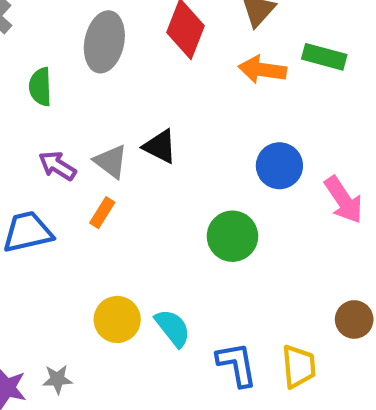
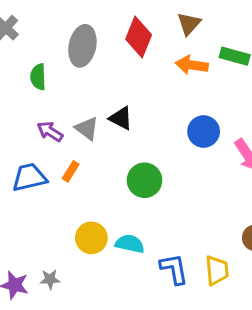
orange rectangle: (102, 213) -> (71, 171), moved
green circle: (232, 236) -> (145, 180), moved
cyan semicircle: (173, 328) -> (130, 244), turned -40

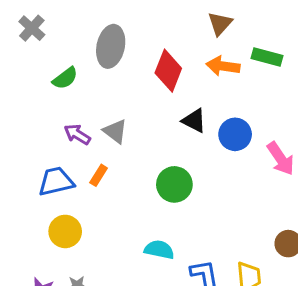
red diamond: (139, 37) -> (168, 71), moved
green semicircle: (38, 77) -> (65, 78), turned -125
black triangle: (121, 118) -> (194, 121), moved
yellow circle: (91, 238) -> (65, 231), moved

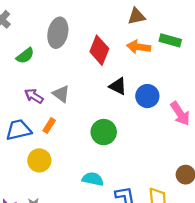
brown triangle: (220, 24) -> (136, 16), turned 36
yellow circle: (65, 231) -> (39, 160), moved

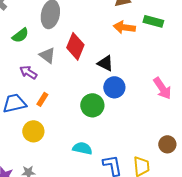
red diamond: (99, 50) -> (75, 46), moved
gray triangle: (61, 94) -> (47, 55), moved
blue circle: (147, 96) -> (114, 87), moved

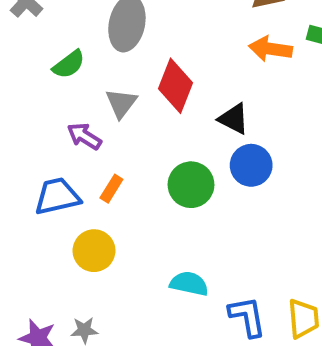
gray triangle: (47, 55) -> (121, 103), turned 30
green circle: (92, 105) -> (191, 185), moved

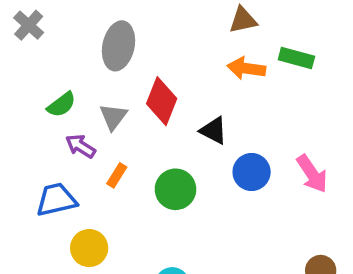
green semicircle: (69, 64) -> (61, 105), moved
blue circle: (251, 165) -> (252, 172), moved
orange rectangle: (111, 189) -> (117, 175), moved

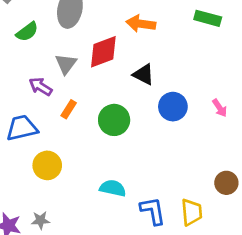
orange arrow: (246, 68) -> (141, 24), moved
red diamond: (162, 101) -> (103, 52), turned 48
green semicircle: (61, 105) -> (27, 32), moved
pink arrow: (312, 174) -> (220, 108), size x0.6

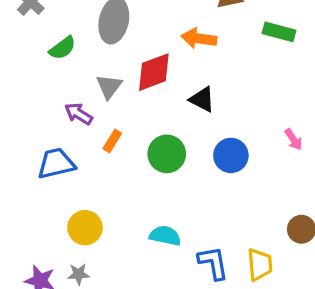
blue circle: (173, 107) -> (231, 155), moved
yellow circle: (47, 165) -> (85, 228), moved

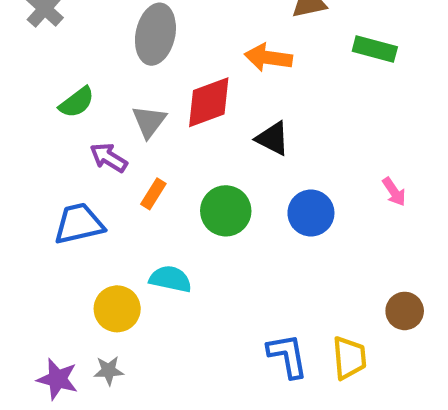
green semicircle: (62, 48) -> (77, 102), moved
cyan semicircle: (165, 236) -> (170, 279), moved

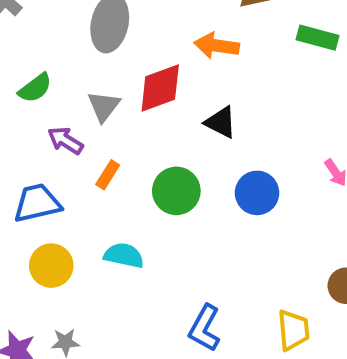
yellow circle: (117, 309) -> (51, 266), moved
blue L-shape: (288, 356) -> (205, 328), moved, turned -141

